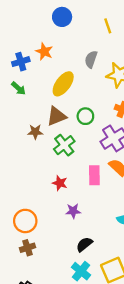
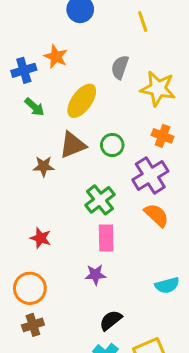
green arrow: (19, 88) -> (34, 107), moved
green cross: (64, 145) -> (100, 200), moved
pink rectangle: (94, 175) -> (106, 238), moved
red star: (60, 183) -> (41, 238), moved

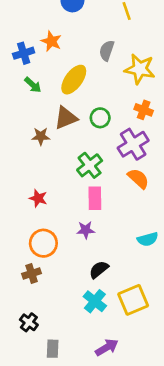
orange circle: (30, 288) -> (43, 243), moved

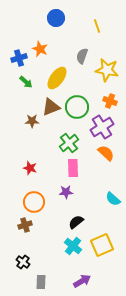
green circle: (100, 118) -> (77, 107), size x1.5
cyan semicircle: (148, 239) -> (113, 199), turned 56

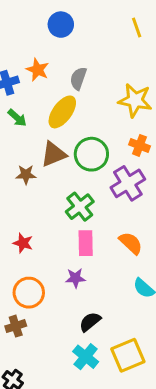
yellow line: (97, 26) -> (137, 27), moved
gray semicircle: (82, 56) -> (78, 78), moved
orange semicircle: (106, 153) -> (131, 243), moved

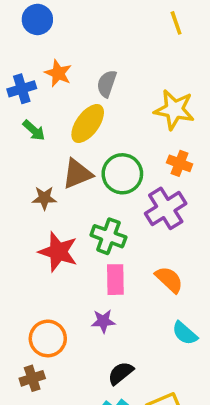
blue circle: (61, 25) -> (37, 19), moved
green cross: (80, 207) -> (108, 236), turned -32
red star: (23, 243) -> (58, 252), moved, size x1.6

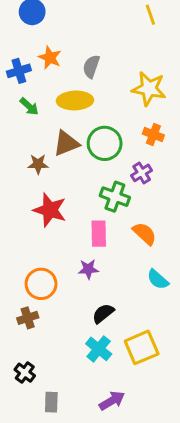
yellow ellipse: (88, 123) -> (75, 100), turned 52
purple cross: (166, 208) -> (142, 173), size x0.6
green cross: (108, 236) -> (115, 197), moved

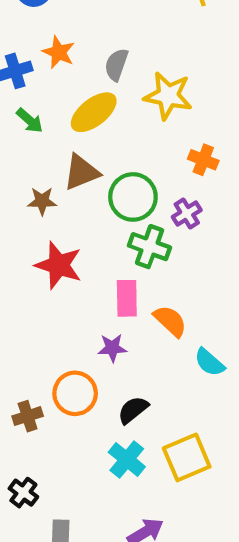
yellow star: (149, 89) -> (168, 96), moved
yellow ellipse: (75, 100) -> (94, 112), turned -36
green circle: (105, 143) -> (133, 197), moved
orange semicircle: (145, 234) -> (170, 321), moved
orange circle: (41, 284) -> (75, 393), moved

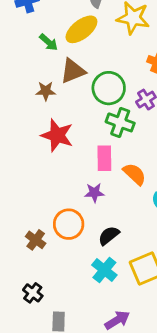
green arrow: (30, 120) -> (49, 42), moved
brown cross: (28, 416) -> (36, 240), turned -36

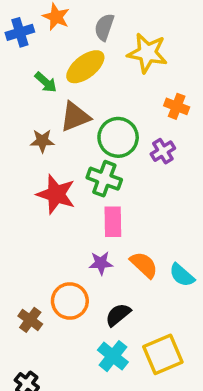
green cross: (120, 122) -> (104, 179), moved
orange semicircle: (134, 174) -> (144, 265), moved

